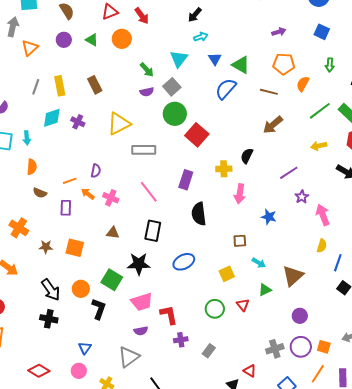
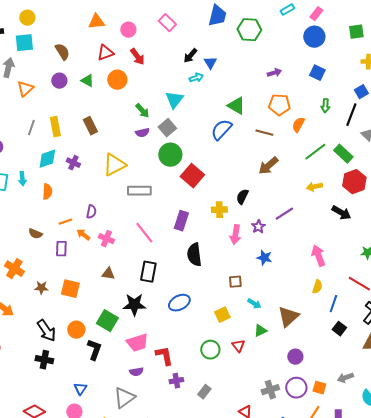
blue triangle: (215, 59) -> (210, 63), moved
orange semicircle: (32, 167) -> (47, 192), moved
purple star: (302, 197) -> (258, 227), moved

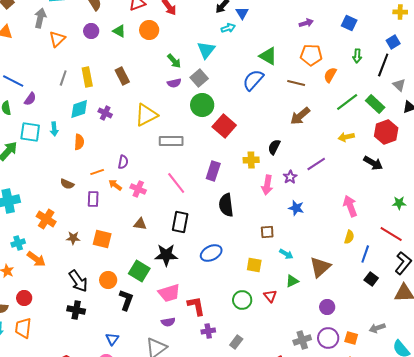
yellow square: (222, 315) -> (254, 265), turned 35

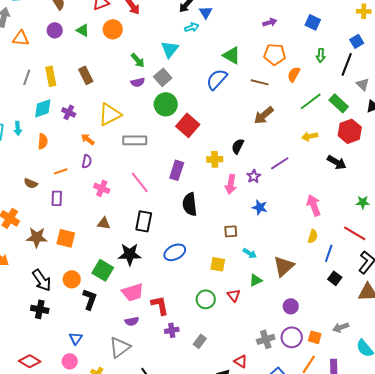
orange triangle: (57, 39) -> (21, 38), turned 48
orange arrow: (115, 185) -> (88, 139), moved
brown star: (73, 238) -> (37, 237), size x1.5

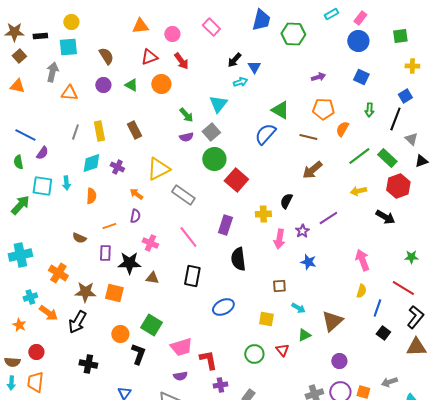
gray rectangle: (135, 140) -> (183, 195), turned 35
black star: (130, 254) -> (129, 263), moved
black arrow: (42, 280) -> (77, 322), moved, turned 65

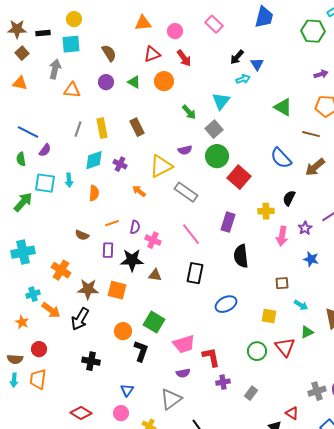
green hexagon: (293, 34) -> (313, 31), moved
blue semicircle: (265, 134) -> (281, 158), moved, turned -85
purple semicircle: (186, 137) -> (185, 150), moved
purple semicircle: (135, 216) -> (135, 227), moved
red triangle: (282, 350) -> (285, 347), size x1.5

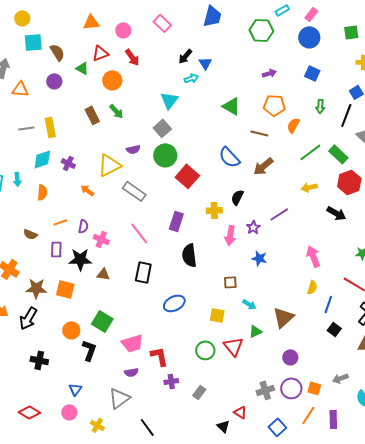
cyan square: (71, 44) -> (33, 42), moved
green triangle: (134, 82) -> (82, 68), moved
green arrow: (189, 112) -> (116, 111), moved
brown rectangle: (137, 127) -> (92, 115), moved
gray line: (78, 129) -> (26, 128), turned 63

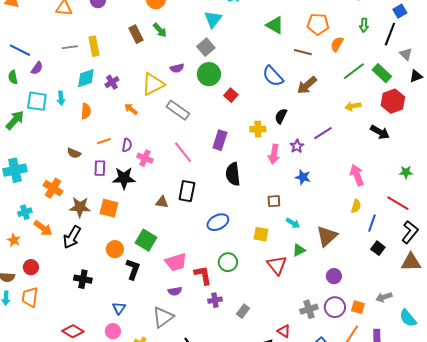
purple cross: (68, 163) -> (112, 82), turned 32
red square: (187, 176) -> (231, 95), size x0.6
brown triangle: (103, 274) -> (162, 202), moved
green circle: (205, 350) -> (228, 262), moved

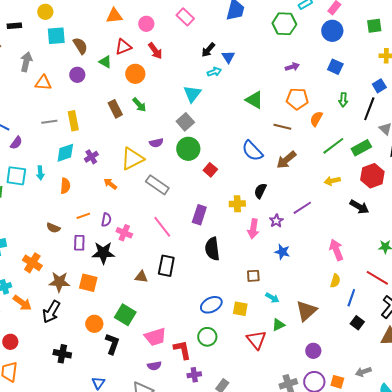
green rectangle: (382, 73) -> (361, 148), turned -72
blue ellipse: (218, 222) -> (211, 305), moved

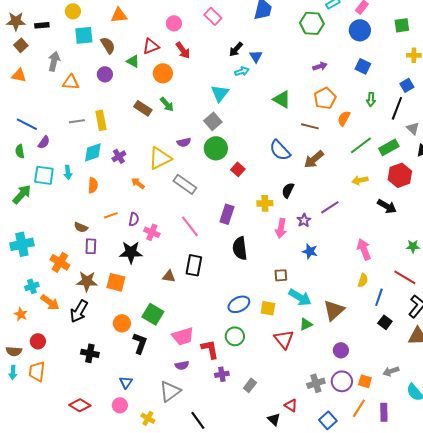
orange triangle: (114, 16) -> (119, 15), moved
orange pentagon: (297, 99) -> (325, 98), turned -30
brown rectangle: (115, 109) -> (143, 108), turned -30
purple rectangle: (79, 243) -> (91, 246), moved
cyan arrow: (272, 298) -> (300, 297), size x1.6

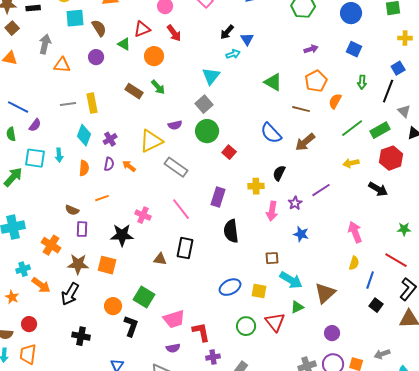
cyan diamond: (93, 152) -> (84, 135), turned -50
purple semicircle: (134, 219) -> (109, 164), moved
green circle: (235, 336) -> (246, 326), moved

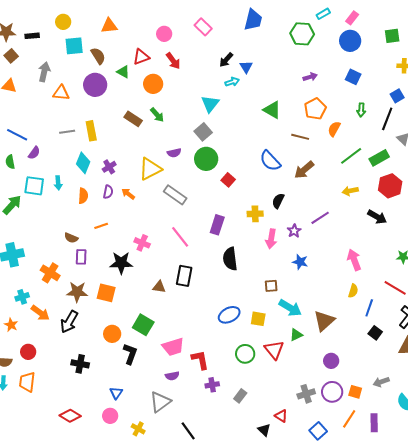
purple circle: (96, 57) -> (95, 85), size x1.5

